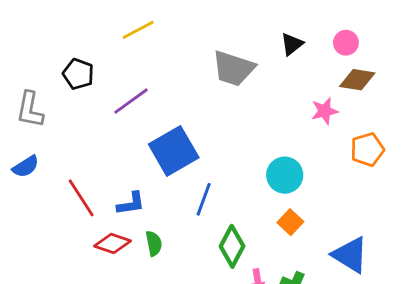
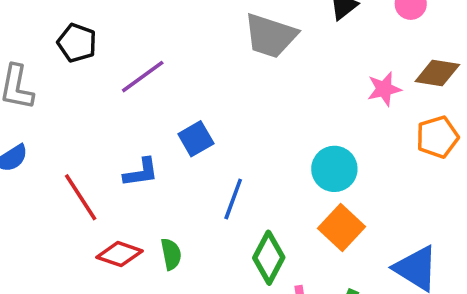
brown diamond: (357, 80) -> (437, 73), moved
blue square: (174, 151) -> (196, 139), size x0.6
blue L-shape: (131, 204) -> (141, 172), moved
orange square: (290, 222) -> (341, 227), size x1.4

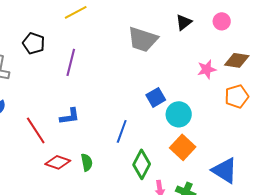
purple line: (143, 77) -> (71, 62), turned -40
blue square: (196, 139) -> (156, 97), moved

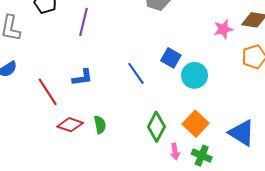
blue square: (156, 97) -> (171, 58), turned -30
blue line: (122, 131) -> (136, 73), moved, turned -55
orange square: (183, 147) -> (196, 124), moved

